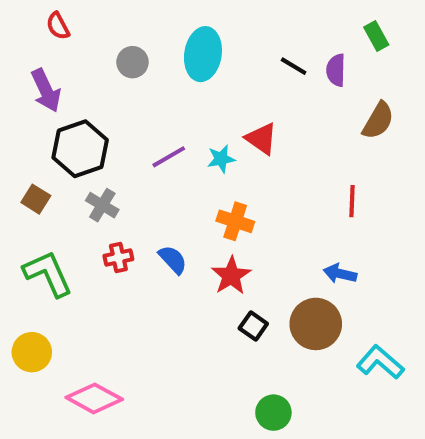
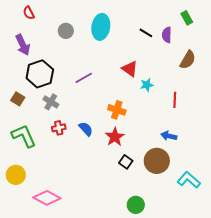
cyan star: (221, 159) -> (147, 85), moved

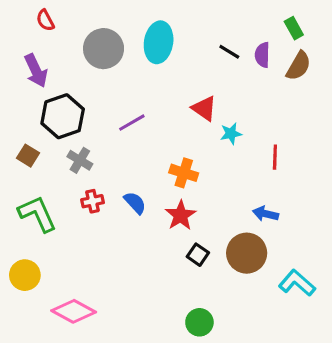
gray circle: (66, 31) -> (104, 49), size x1.6
brown semicircle: (188, 60) -> (299, 66), moved
green circle: (136, 205) -> (199, 322), moved

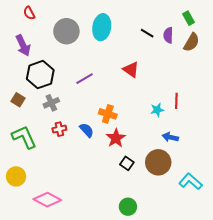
cyan star: (231, 134) -> (157, 110), moved
gray cross: (80, 160) -> (51, 103), turned 35
orange cross: (184, 173) -> (108, 114), moved

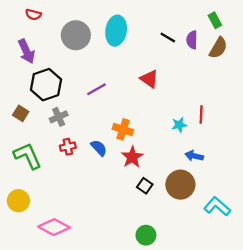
red semicircle: (29, 13) -> (33, 15), turned -48

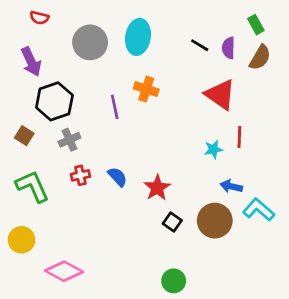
red triangle: (149, 79) -> (220, 94), moved, size x1.4
purple line: (97, 89) -> (115, 107), turned -72
orange cross: (123, 129) -> (146, 89), moved
cyan L-shape: (217, 206) -> (259, 210), moved

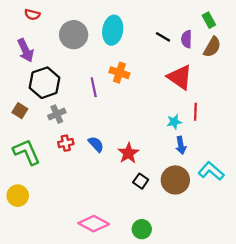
blue arrow: (231, 186) -> (181, 145), moved, turned -114
pink diamond: (64, 271) -> (94, 224), moved

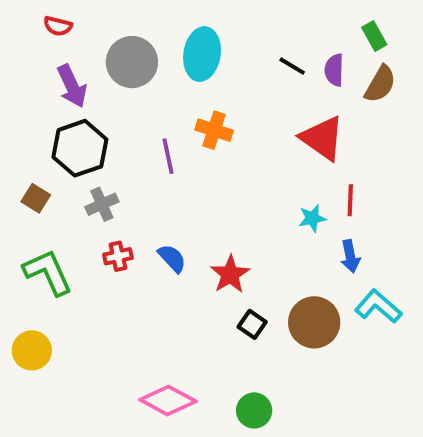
purple arrow: (26, 50) -> (72, 86), moved
blue arrow: (181, 145) -> (350, 256), moved

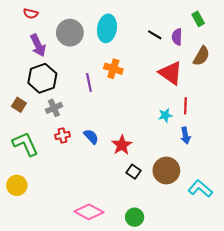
brown semicircle: (380, 84) -> (201, 56), moved
cyan L-shape: (378, 306) -> (200, 189), moved

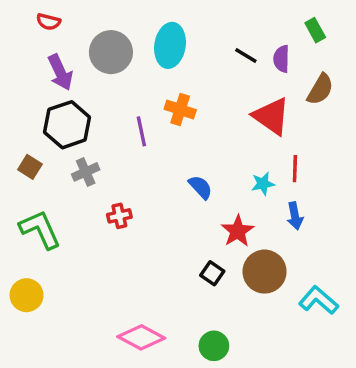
red cross: (62, 136) -> (119, 216), moved
blue semicircle: (91, 137) -> (200, 187), moved
red star: (122, 145) -> (238, 231), moved

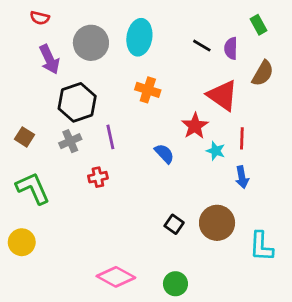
black hexagon: (67, 125) -> (77, 102), moved
purple line: (141, 131) -> (110, 137), moved
cyan star: (263, 184) -> (216, 151), turned 30
red star: (238, 231) -> (195, 126), moved
cyan L-shape: (319, 300) -> (261, 246), turned -128

